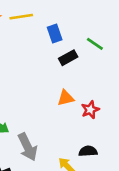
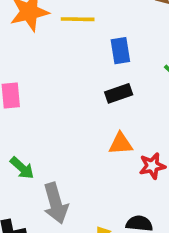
black rectangle: (68, 58) -> (119, 93), moved

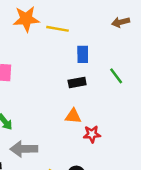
gray arrow: (56, 203) -> (24, 149), turned 96

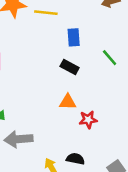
black rectangle: (77, 83) -> (70, 67), turned 42

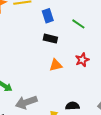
red star: (88, 120) -> (82, 60), moved

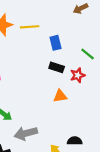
red star: (82, 60) -> (78, 75), moved

